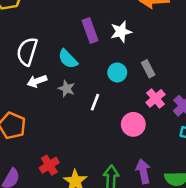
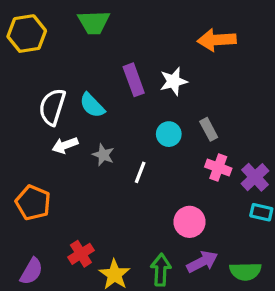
cyan semicircle: (68, 59) -> (92, 105), moved
pink cross: (156, 98) -> (218, 168), turned -30
pink circle: (133, 124) -> (190, 222), moved
purple arrow: (143, 171) -> (202, 262), turned 75

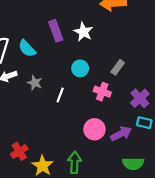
white star: (174, 81) -> (83, 32), turned -30
gray rectangle: (209, 129) -> (118, 67), moved, turned 64
pink cross: (218, 168) -> (102, 92), moved
purple arrow: (202, 262) -> (121, 134), moved

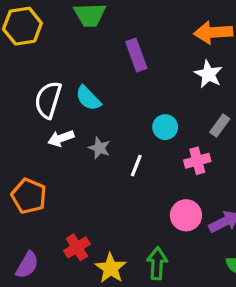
purple rectangle: (56, 31) -> (136, 55), moved
white star: (83, 32) -> (208, 74), moved
pink cross: (102, 92) -> (197, 161), turned -35

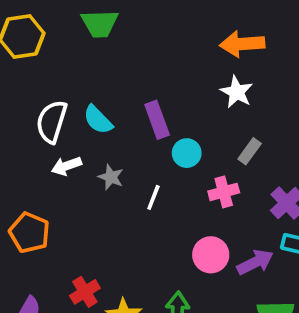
purple rectangle: (136, 55) -> (157, 120), moved

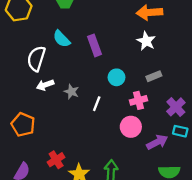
cyan semicircle: (98, 120) -> (62, 39), moved
purple rectangle: (157, 120) -> (95, 45), moved
gray rectangle: (250, 151) -> (154, 76), turned 32
pink circle: (211, 255) -> (131, 127), moved

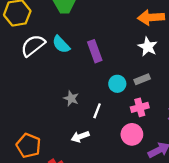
white semicircle: (36, 59) -> (33, 46), moved, turned 35
gray rectangle: (154, 76) -> (142, 79), moved
white arrow: (45, 85) -> (80, 137), moved
orange pentagon: (23, 125) -> (28, 146), moved

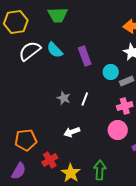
cyan circle: (117, 84) -> (111, 72), moved
white line: (97, 111) -> (85, 99), moved
orange pentagon: (28, 146) -> (26, 140), turned -30

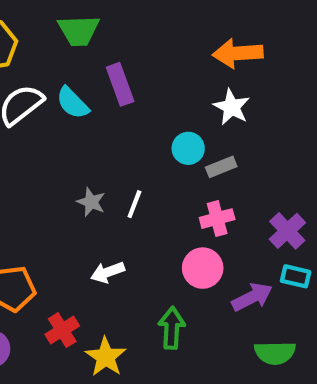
purple rectangle: (85, 56) -> (120, 84), moved
green arrow: (100, 170) -> (172, 328), moved

